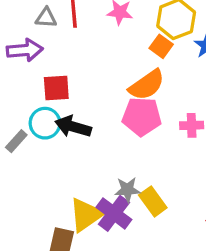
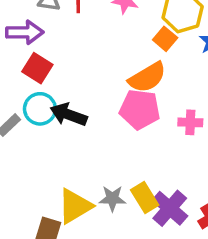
red square: (56, 88) -> (37, 68), moved, turned 32
gray star: (127, 190) -> (112, 199), moved
purple cross: (114, 213) -> (170, 208), moved

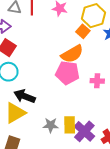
black arrow: (69, 115) -> (25, 96), moved
yellow rectangle: (145, 198) -> (70, 125), turned 30
yellow triangle: (75, 206) -> (15, 113), moved

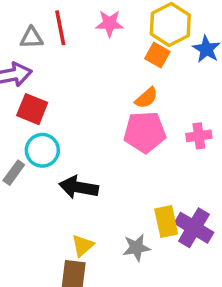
orange semicircle: (72, 54) -> (146, 98), size x0.6
yellow triangle: (15, 113) -> (83, 246), moved, size x0.6
gray star: (51, 125) -> (136, 248), moved

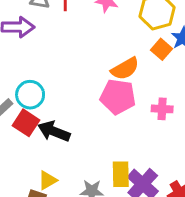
orange square: (157, 55) -> (162, 49), moved
orange semicircle: (146, 98) -> (125, 69), size x1.4
red square: (32, 109) -> (26, 123), moved

